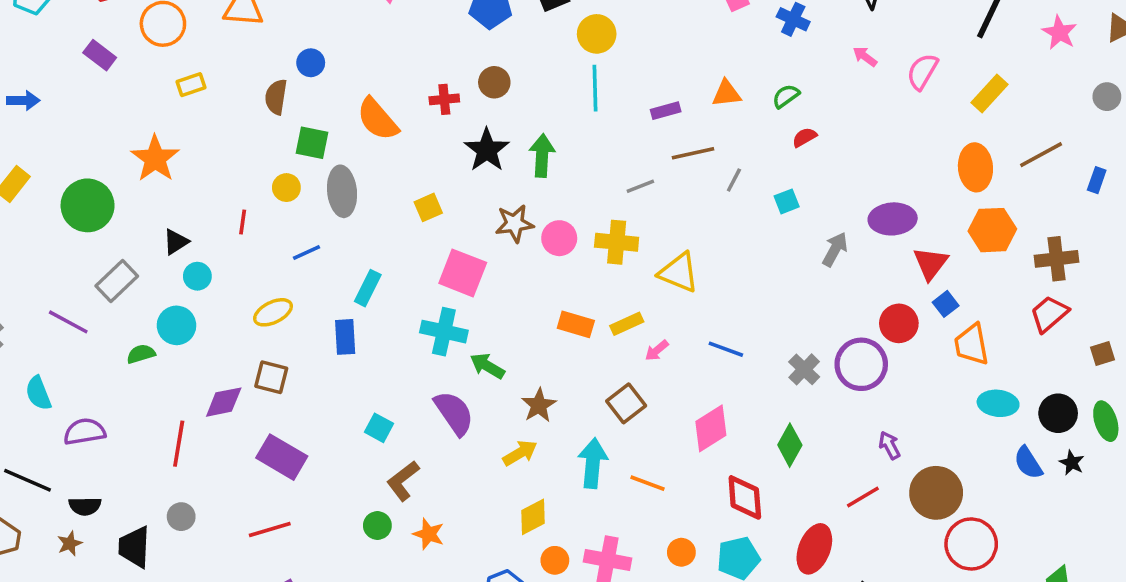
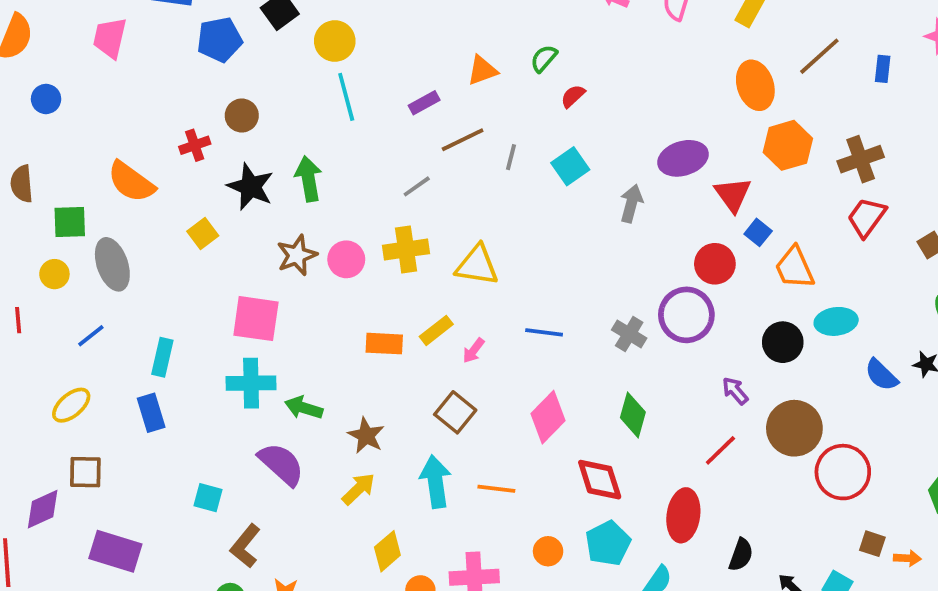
blue circle: (311, 63) -> (46, 99), moved
cyan square: (787, 201) -> (570, 166), size x1.4
yellow square: (428, 207) -> (203, 233), moved
black circle: (1058, 413) -> (783, 342), moved

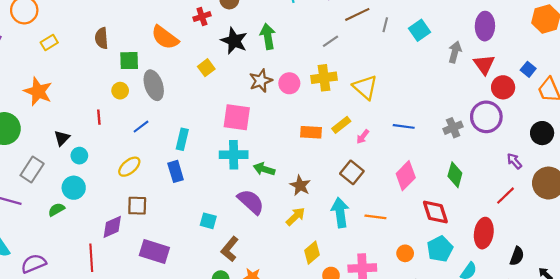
purple ellipse: (683, 158) -> (485, 26), turned -72
red triangle: (733, 195) -> (484, 64), moved
yellow triangle: (477, 265) -> (365, 87), turned 32
gray cross: (629, 334) -> (453, 128), turned 36

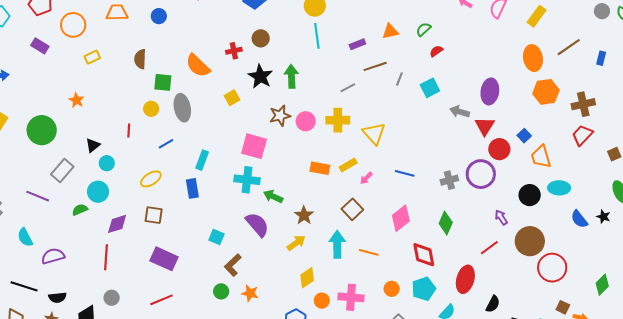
gray arrow: (455, 52) -> (460, 112), turned -96
orange star: (38, 91) -> (77, 100), size x0.6
purple diamond: (112, 227) -> (117, 224), moved

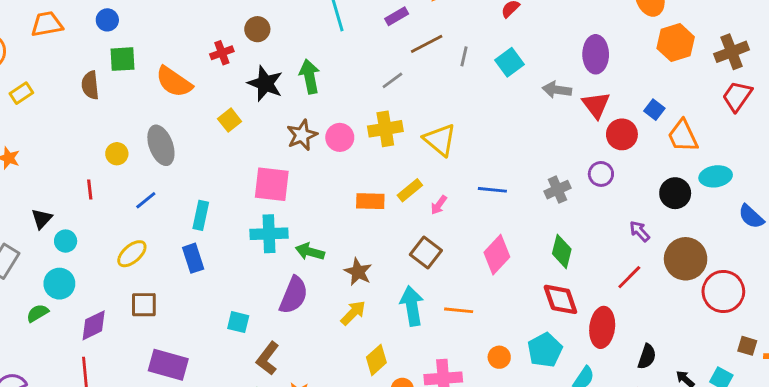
green square: (163, 82) -> (123, 59), moved
purple circle: (481, 174) -> (601, 174), size x0.6
purple semicircle: (257, 225) -> (294, 295), turned 72
red diamond: (424, 255) -> (560, 299), moved

